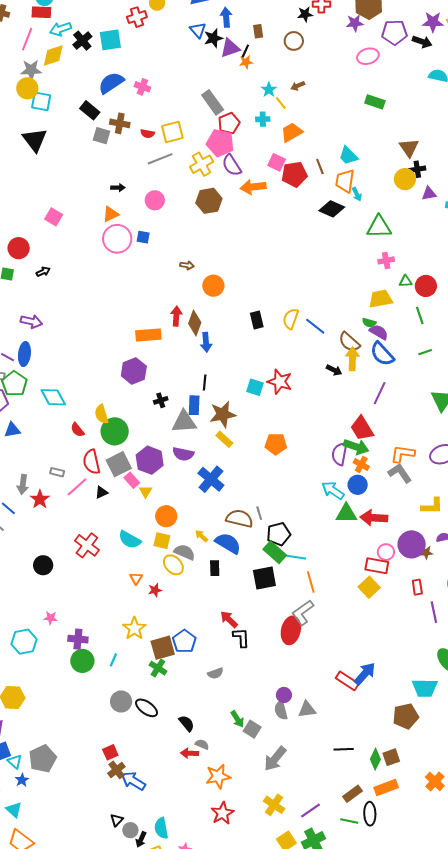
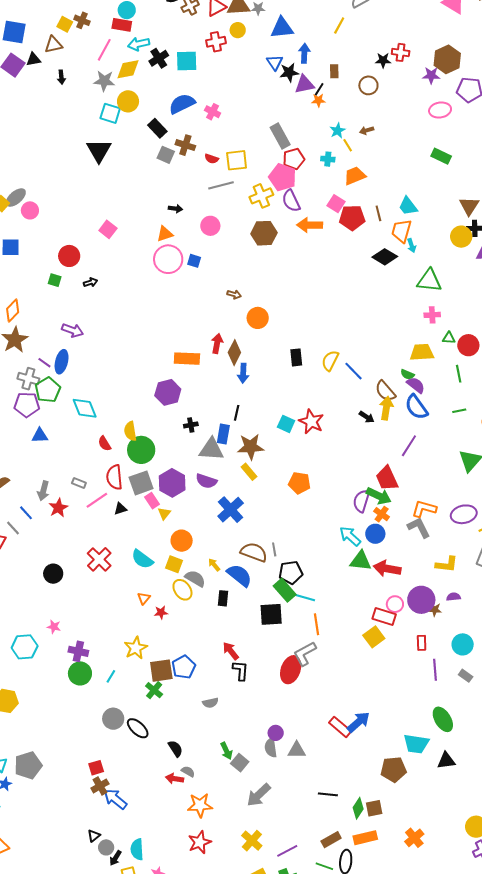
yellow circle: (27, 88) -> (128, 101), moved

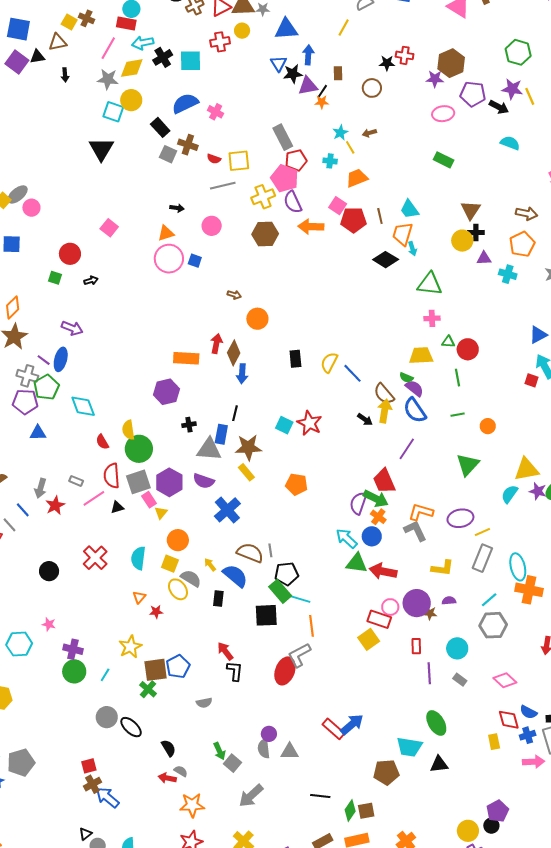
cyan semicircle: (142, 559) -> (138, 558), turned 60

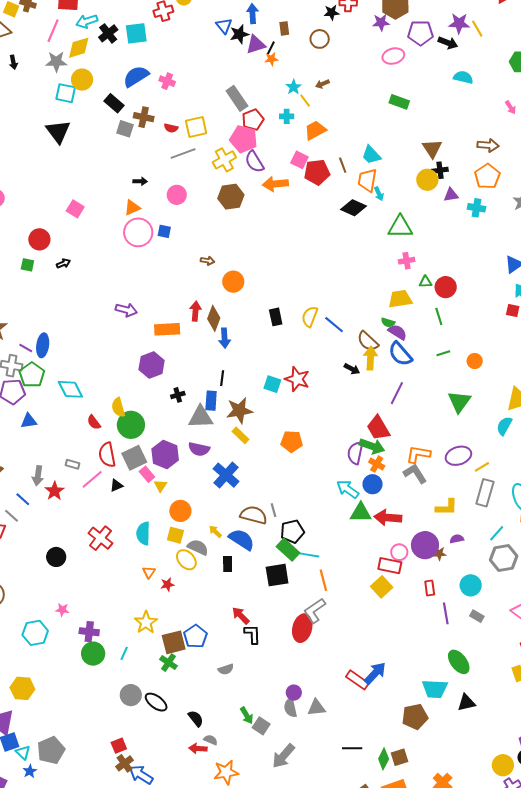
purple arrow: (72, 328) -> (126, 310), moved

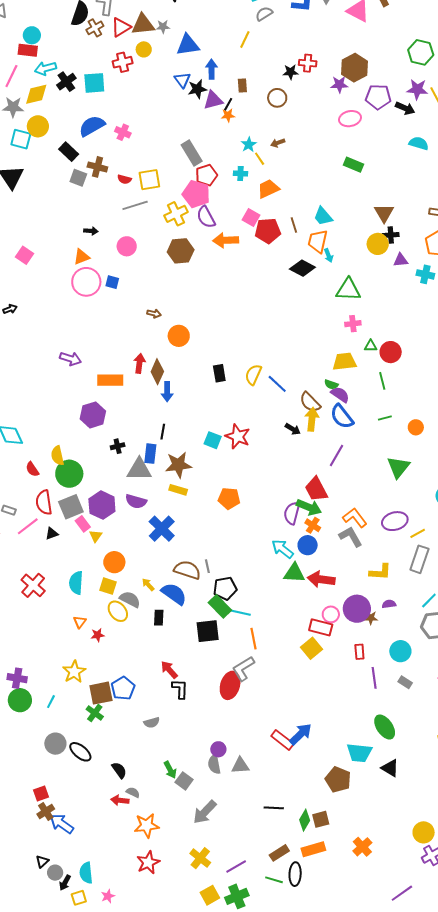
yellow rectangle: (240, 435) -> (178, 490), turned -30
orange L-shape: (418, 454) -> (355, 518), turned 40
black triangle: (466, 703) -> (390, 768), turned 42
brown pentagon: (415, 717) -> (338, 780), turned 30

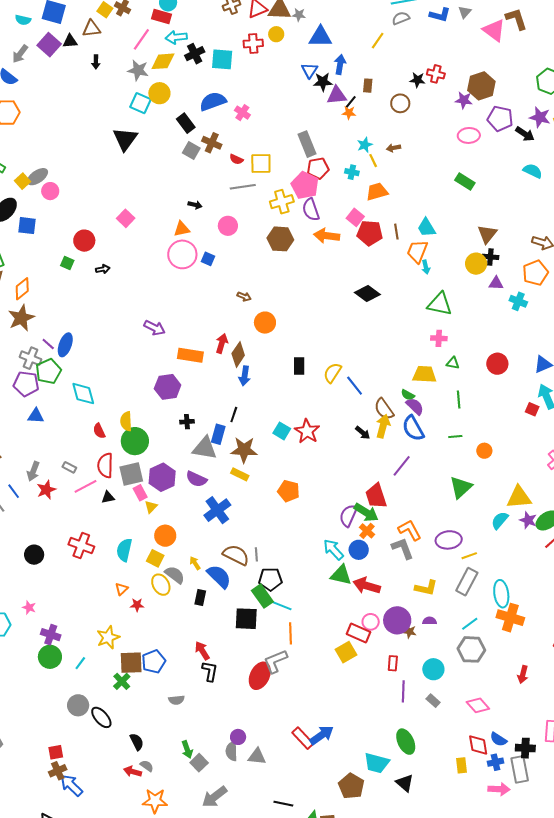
black diamond: (302, 268) -> (367, 294), moved
red circle: (391, 352) -> (497, 364), moved
red cross: (33, 585) -> (81, 546), turned -30

